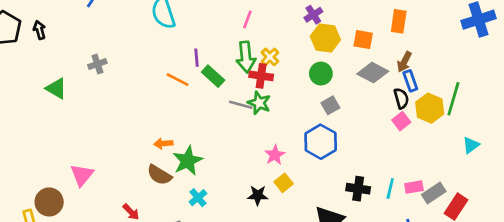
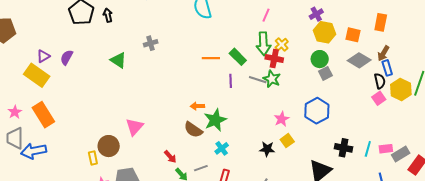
purple line: (197, 58) -> (231, 81), moved
orange line: (178, 80) -> (211, 58), turned -30
gray square: (330, 105) -> (325, 73), moved

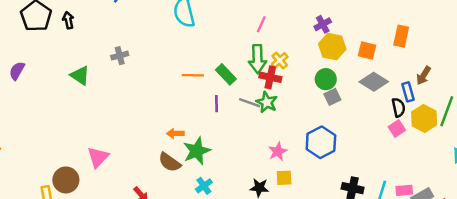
brown arrow: (383, 53) -> (424, 76), moved
yellow square: (287, 141) -> (284, 178), turned 32

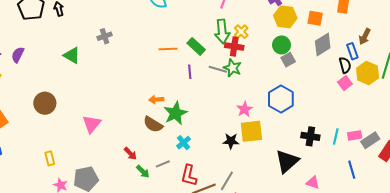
gray diamond: (374, 82) -> (323, 44), turned -60
yellow square: (284, 178) -> (251, 131), size x1.6
brown circle: (66, 180) -> (45, 103), moved

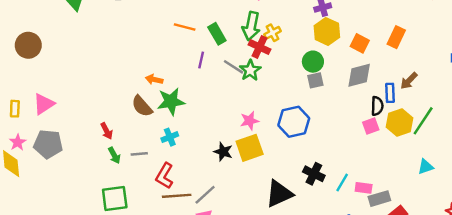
pink triangle: (92, 124) -> (44, 104), moved
yellow square: (251, 131) -> (250, 148), turned -30

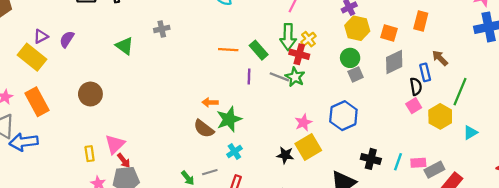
brown arrow: (409, 81) -> (440, 58), turned 102
yellow hexagon: (400, 123) -> (440, 116), moved
red arrow: (107, 131) -> (124, 161), moved

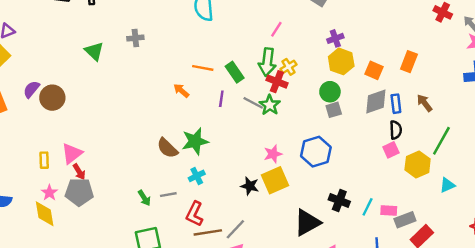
purple semicircle: (67, 39) -> (31, 89), moved
blue rectangle: (425, 72) -> (396, 104), moved
orange arrow: (210, 102) -> (181, 91), moved, turned 32

